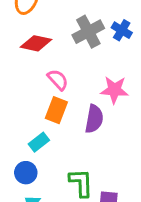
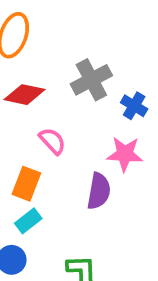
blue cross: (122, 30) -> (134, 106), moved
orange rectangle: (56, 110) -> (26, 184), moved

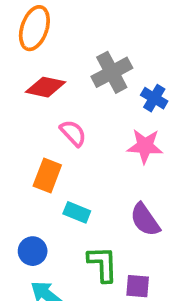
purple semicircle: (99, 191) -> (145, 220), moved, turned 135
cyan rectangle: (28, 221) -> (77, 212), moved, turned 60

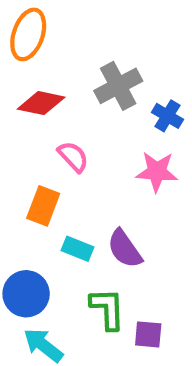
purple semicircle: (145, 220) -> (125, 249), moved
blue circle: (33, 251) -> (26, 294), size x1.4

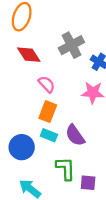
red diamond: (41, 103) -> (29, 55), turned 45
orange rectangle: (43, 206) -> (48, 112), moved
blue circle: (26, 294) -> (22, 147), moved

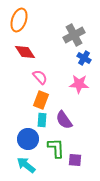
gray cross: (71, 45) -> (74, 35), moved
cyan rectangle: (49, 135) -> (42, 120), turned 72
blue circle: (22, 147) -> (28, 139), moved

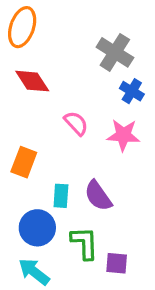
gray cross: (74, 35) -> (115, 52), turned -30
pink semicircle: (40, 77) -> (76, 123), moved
orange rectangle: (41, 100) -> (24, 162), moved

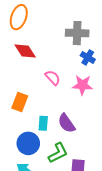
gray cross: (115, 52) -> (77, 33), turned -30
green L-shape: (85, 243) -> (58, 153), turned 65

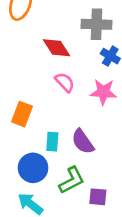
red diamond: (25, 51) -> (56, 48), moved

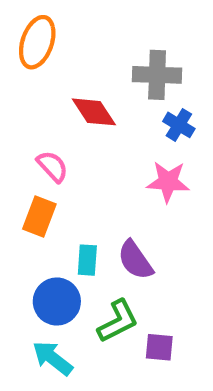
pink semicircle: (65, 82) -> (52, 166), moved

